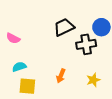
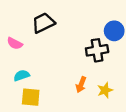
black trapezoid: (64, 27) -> (43, 23), moved
orange arrow: (61, 76) -> (81, 85), moved

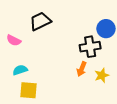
orange arrow: (81, 85) -> (82, 69), moved
yellow star: (105, 90) -> (102, 75), moved

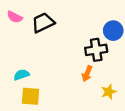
pink semicircle: (14, 40) -> (15, 17), moved
yellow star: (102, 75) -> (109, 92), moved

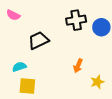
black trapezoid: (43, 23) -> (39, 40), moved
black cross: (96, 50) -> (76, 20), moved

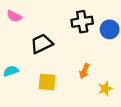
cyan semicircle: (19, 67) -> (11, 71), moved
yellow square: (27, 86) -> (47, 82), moved

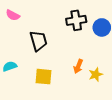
black trapezoid: (42, 44) -> (38, 41), turned 100
yellow star: (105, 89) -> (96, 75), moved

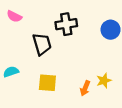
black cross: (76, 20) -> (66, 24), moved
orange arrow: (78, 66) -> (85, 88), moved

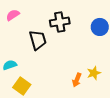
pink semicircle: (14, 16) -> (13, 15), turned 120
yellow square: (47, 83) -> (22, 86), moved, turned 30

